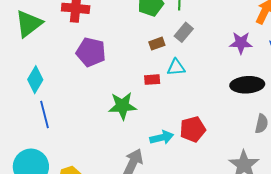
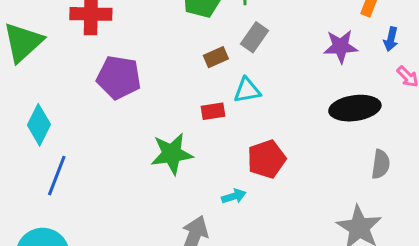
blue line: (44, 115) -> (57, 176), turned 40
red pentagon: (193, 129) -> (266, 159), moved
cyan arrow: (162, 138) -> (234, 196), size x0.7

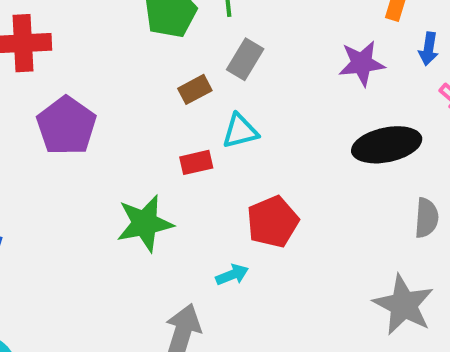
purple pentagon: (119, 77) -> (66, 126), turned 30

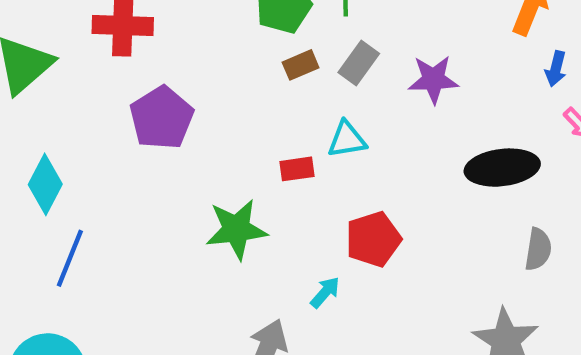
purple star: (362, 63) -> (433, 79), moved
brown rectangle: (195, 89) -> (301, 65), moved
cyan arrow: (232, 275) -> (325, 292), turned -32

